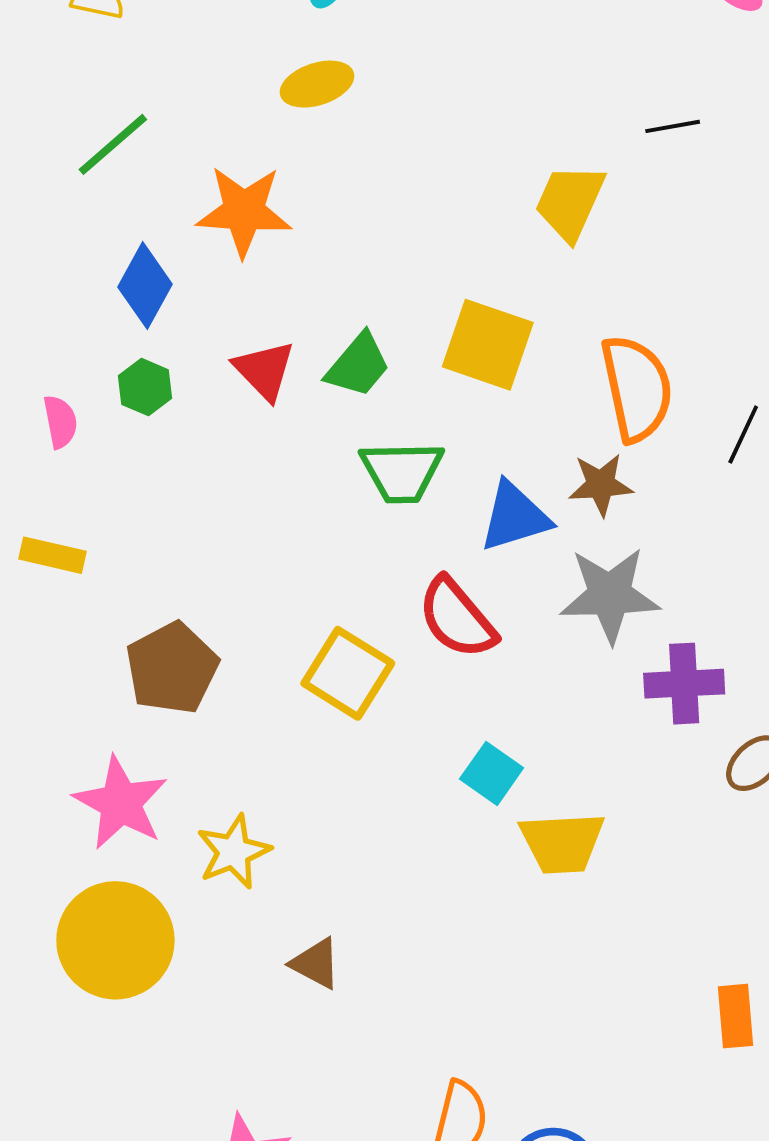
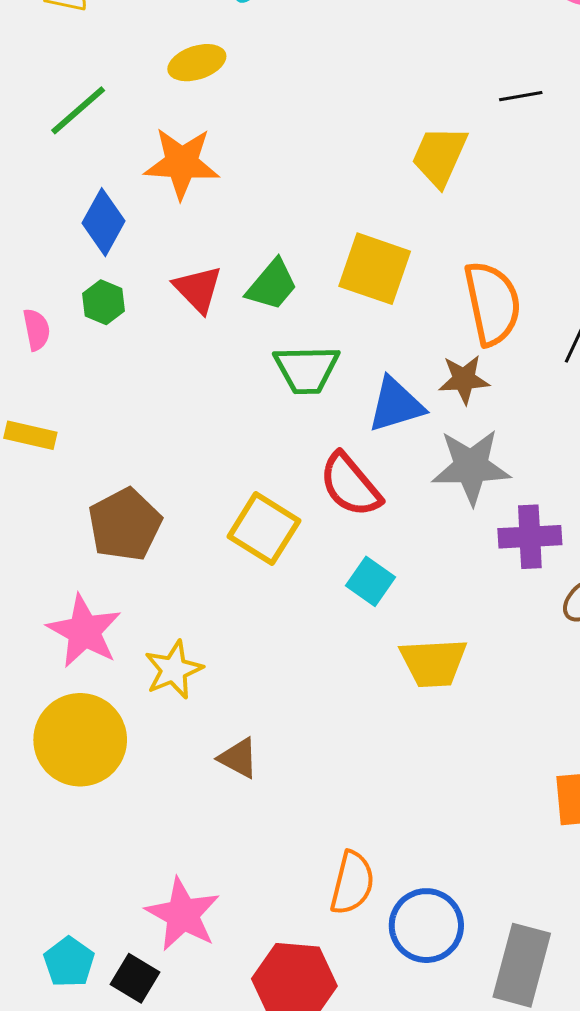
yellow ellipse: (317, 84) -> (197, 63), moved
cyan square: (492, 773) -> (370, 581), moved

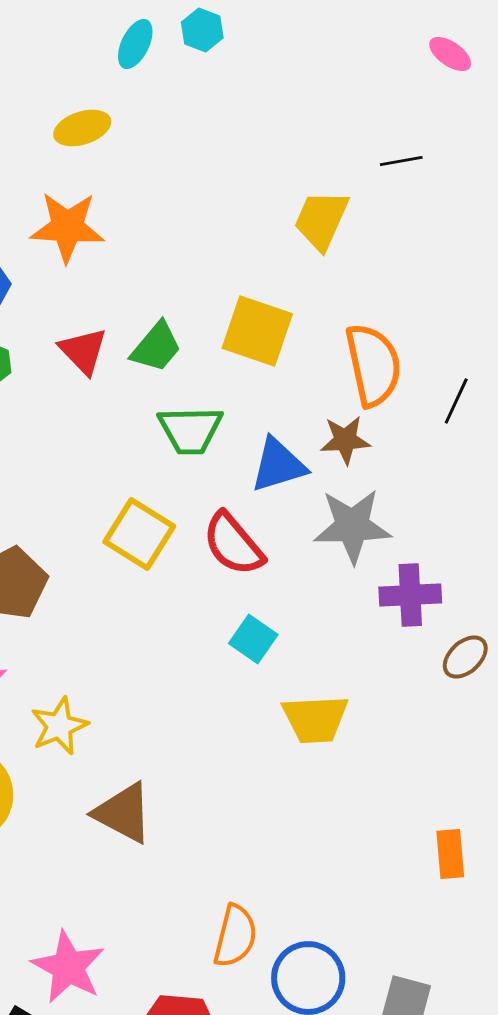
yellow square: (264, 529) -> (139, 534), moved
brown triangle: (239, 758) -> (123, 813), size x1.5

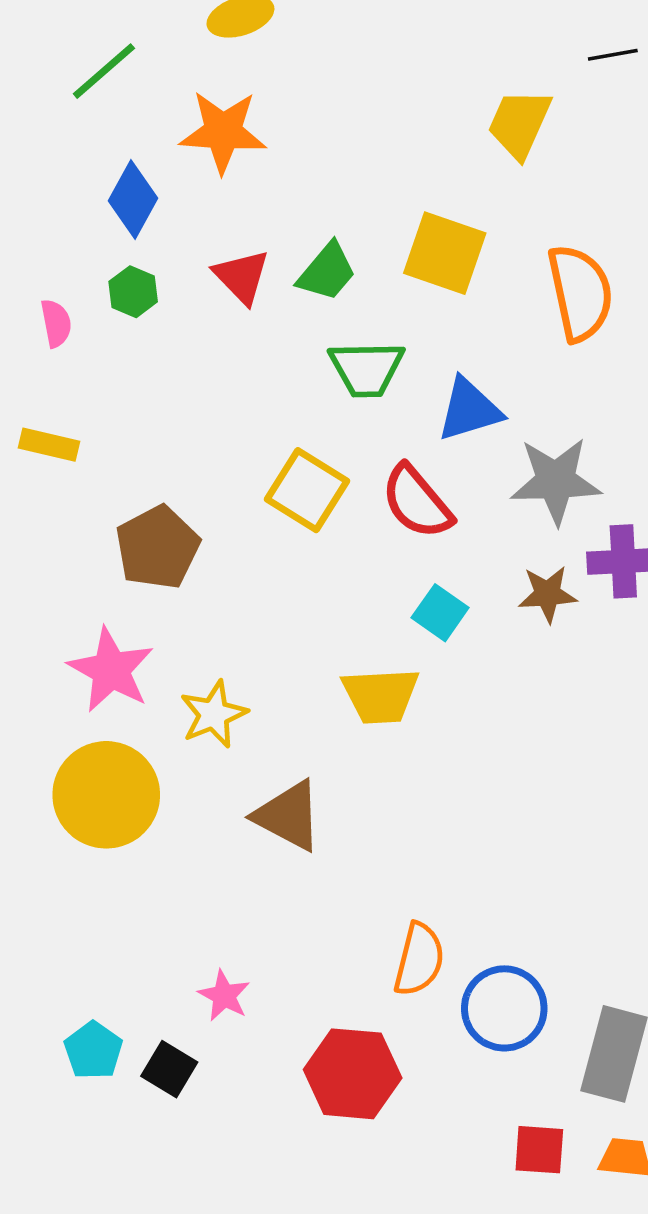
brown star: (345, 440) -> (547, 594), moved
yellow trapezoid: (315, 719) -> (381, 696), moved
pink star: (68, 967) -> (224, 996), size x0.6

